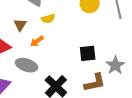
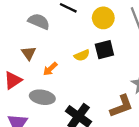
yellow semicircle: (48, 19) -> (82, 55), moved
black square: (88, 53) -> (104, 50), moved

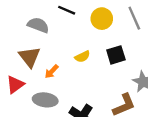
black square: (104, 50) -> (116, 55), moved
brown triangle: (29, 53) -> (30, 57), size x1.5

